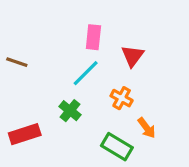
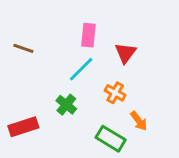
brown line: (17, 62) -> (23, 48), moved

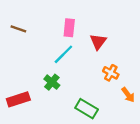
brown line: (23, 48) -> (18, 29), moved
orange cross: (115, 93) -> (111, 73), moved
orange arrow: (139, 121) -> (128, 95), moved

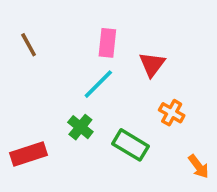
brown line: (18, 29) -> (29, 45), turned 42
orange arrow: (128, 95) -> (199, 166), moved
green rectangle: (87, 109) -> (131, 145), moved

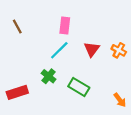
red triangle: (152, 64) -> (92, 49), moved
orange cross: (172, 113) -> (119, 50), moved

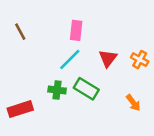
green cross: (49, 76) -> (57, 90), turned -32
green rectangle: (79, 87) -> (86, 89), moved
orange arrow: (120, 100) -> (133, 103), moved

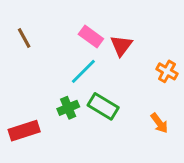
pink rectangle: (76, 30) -> (91, 36), turned -60
red triangle: (108, 58) -> (121, 46), moved
green cross: (57, 90) -> (68, 108), turned -30

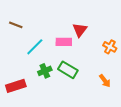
pink rectangle: (91, 36) -> (64, 42), moved, turned -35
brown line: (24, 38) -> (16, 25), turned -40
cyan line: (83, 71) -> (35, 47), moved

